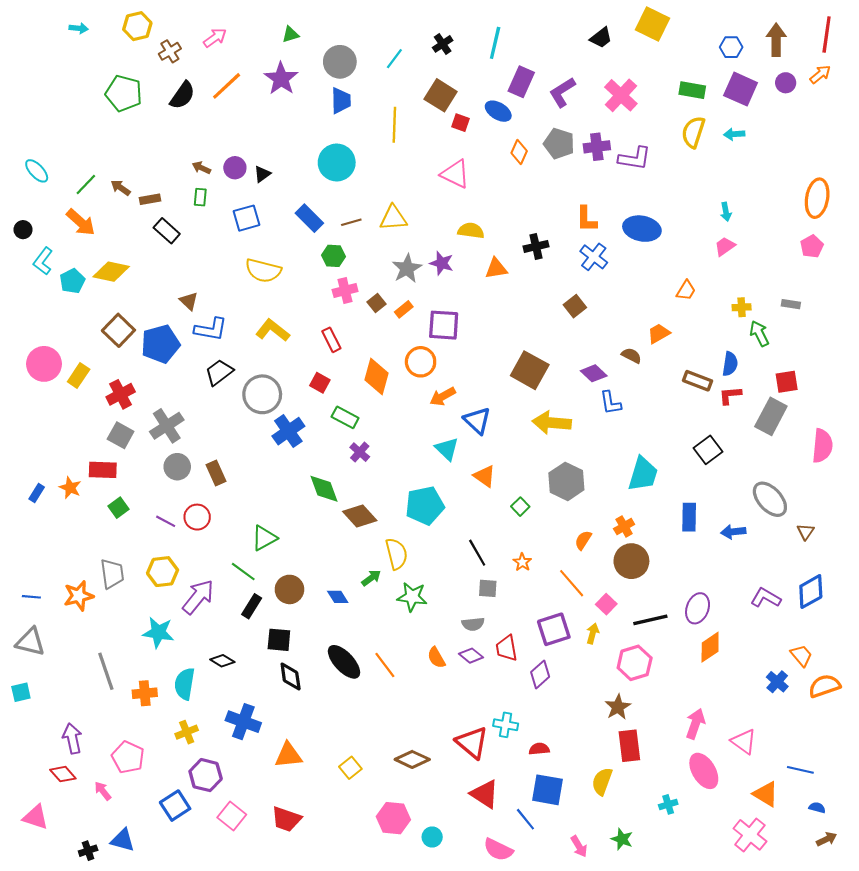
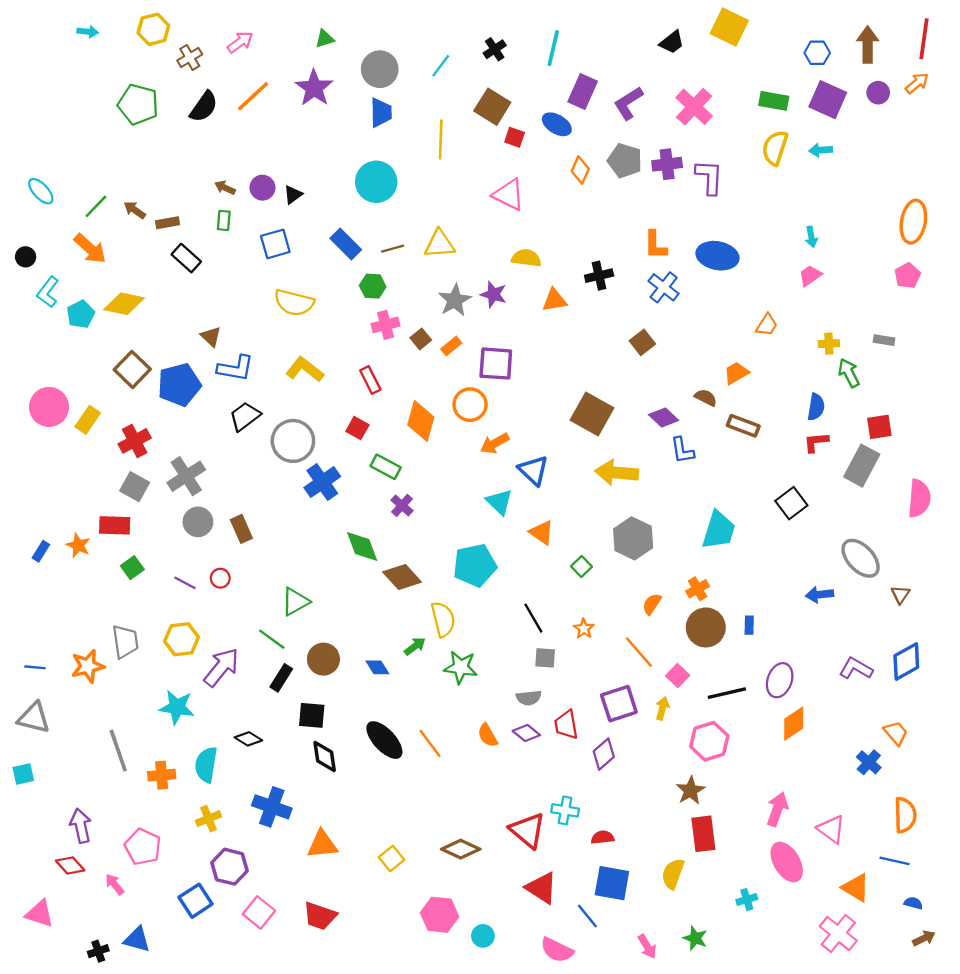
purple L-shape: (635, 158) -> (709, 177), turned -96
brown rectangle: (698, 381) -> (743, 426), moved
red circle: (197, 517) -> (220, 578), size x0.7
blue rectangle: (689, 517) -> (749, 625), moved, size x0.6
orange semicircle: (824, 686) -> (905, 815), moved, turned 108

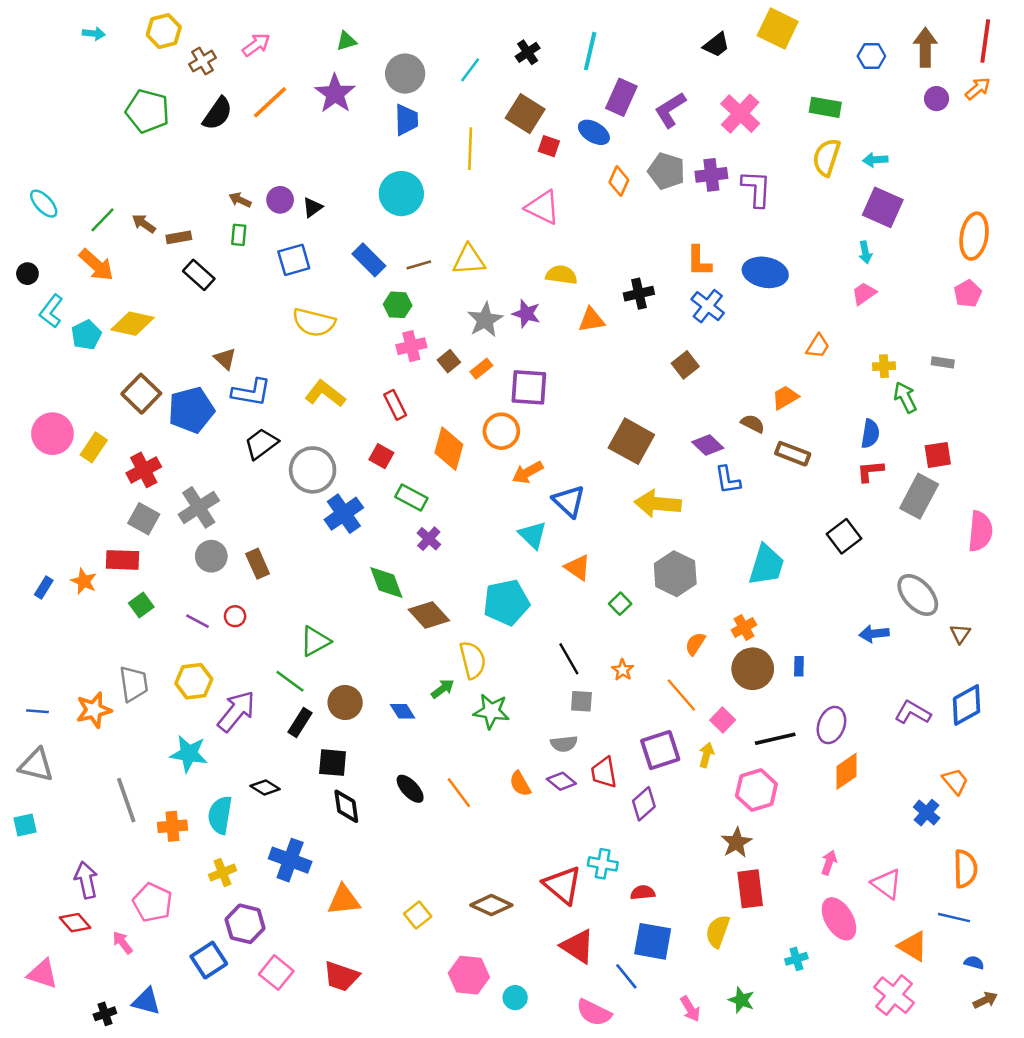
purple square: (828, 100) -> (883, 207), moved
black ellipse: (384, 740) -> (410, 789), size x0.7
pink arrow: (777, 809) -> (829, 863), size x0.7

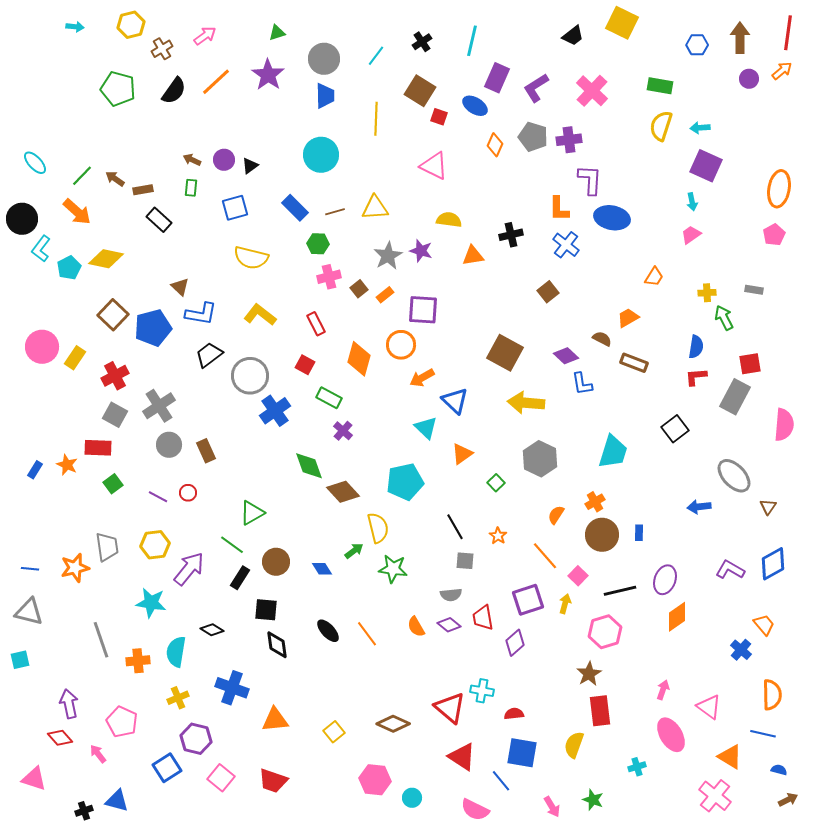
purple L-shape: (756, 189) -> (590, 180), moved
black circle: (27, 274) -> (22, 219), size x1.8
orange triangle: (578, 567) -> (462, 454), turned 50

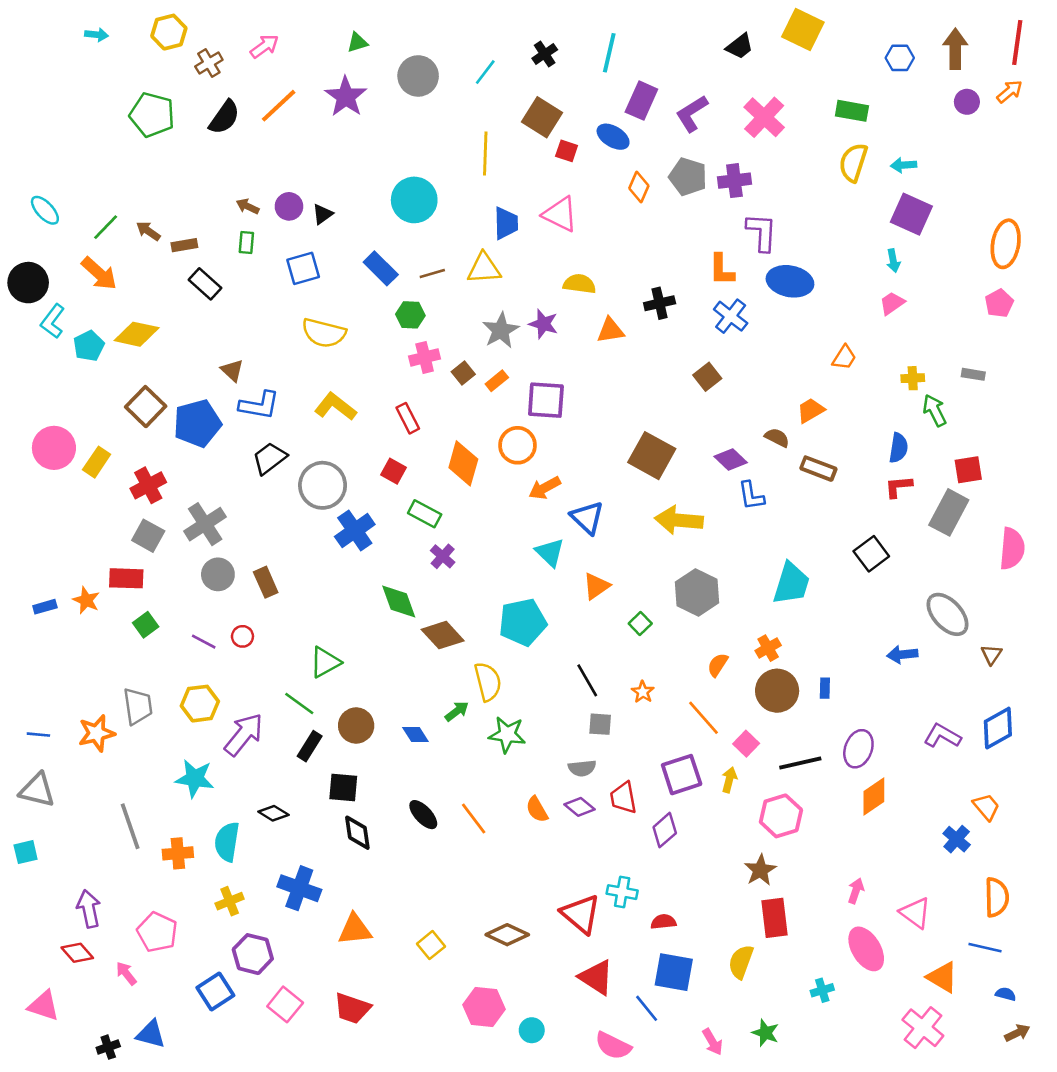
blue trapezoid: (325, 96) -> (506, 223), moved
blue rectangle: (35, 470) -> (45, 607), turned 42

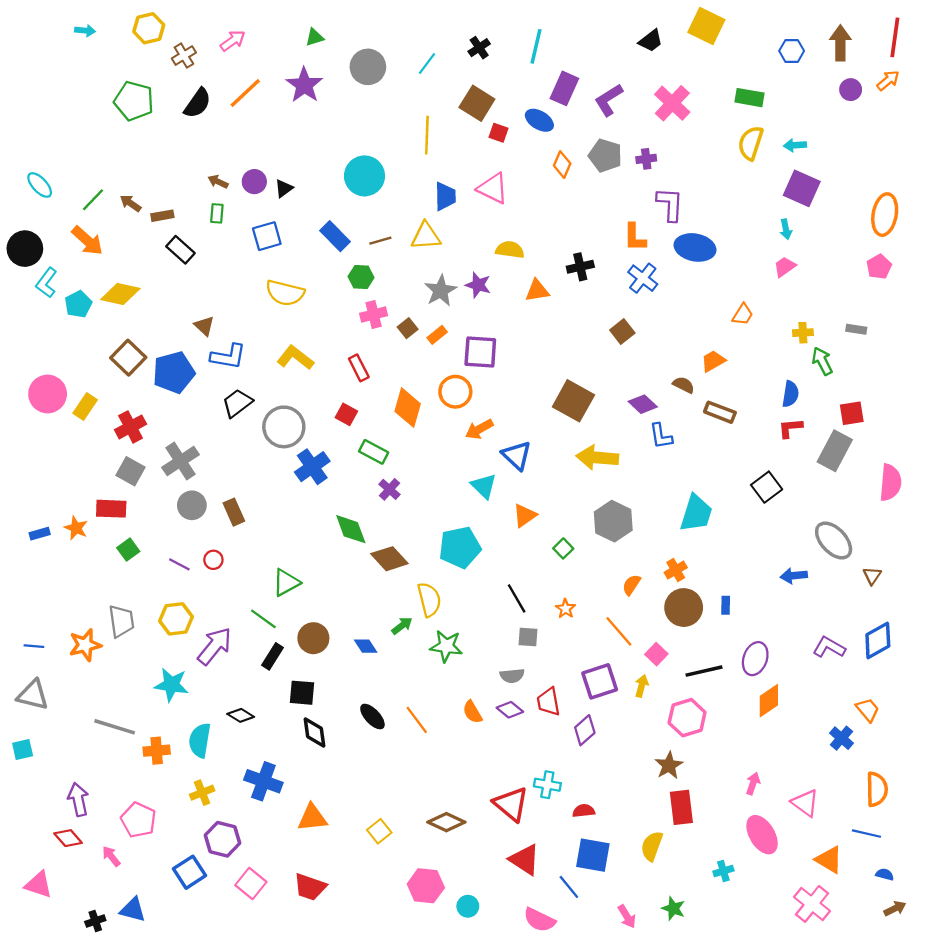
purple cross: (734, 181) -> (646, 159), size x0.7
gray line: (130, 826) -> (115, 727), turned -54

